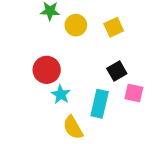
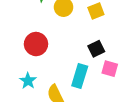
cyan star: (61, 95) -> (28, 81), moved

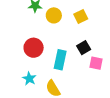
cyan rectangle: (80, 76) -> (60, 60), moved

